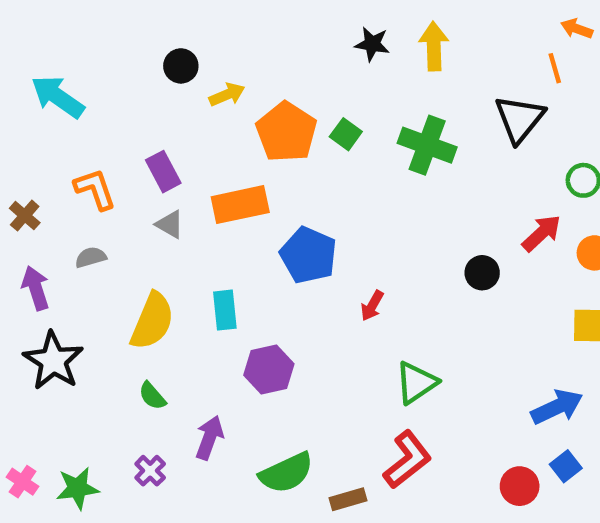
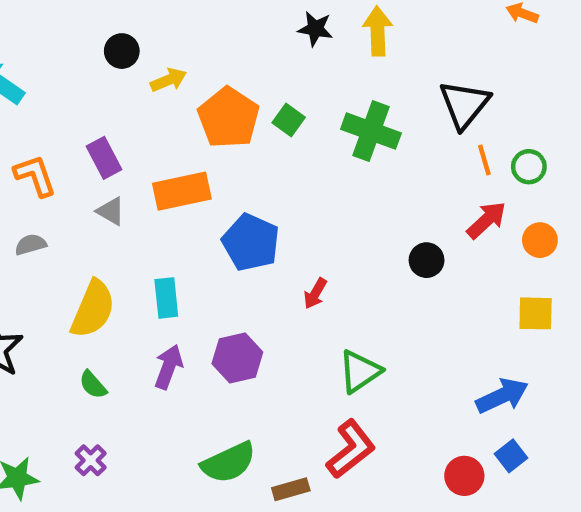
orange line: (555, 68) -> (484, 160), moved
purple hexagon: (269, 369) -> (237, 358), moved
purple arrow: (209, 438) -> (168, 367), moved

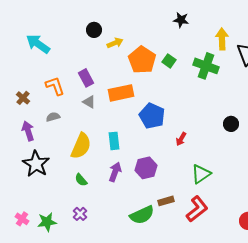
yellow arrow: (378, 31) -> (222, 39), moved
brown rectangle: (291, 489) -> (166, 201), moved

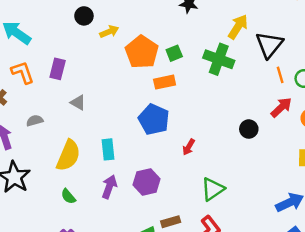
yellow arrow: (222, 39) -> (238, 27), turned 35
green square: (169, 61) -> (174, 53), turned 32
purple rectangle: (86, 78) -> (58, 69), moved, turned 42
orange L-shape: (55, 86) -> (23, 72), moved
orange rectangle: (121, 93) -> (165, 82), moved, size x0.7

